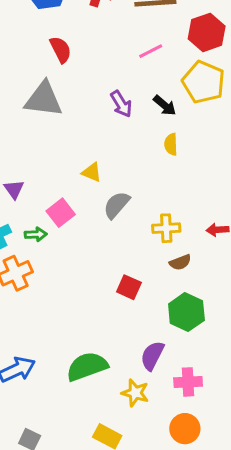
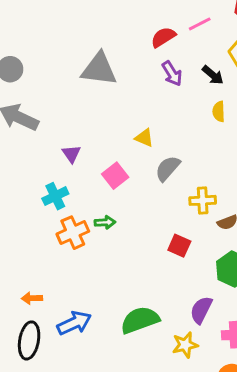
red semicircle: (61, 50) -> (163, 37), moved, turned -95
yellow cross: (166, 228) -> (203, 200), moved
green arrow: (36, 234) -> (105, 222), moved
yellow star: (135, 393) -> (185, 345), turned -30

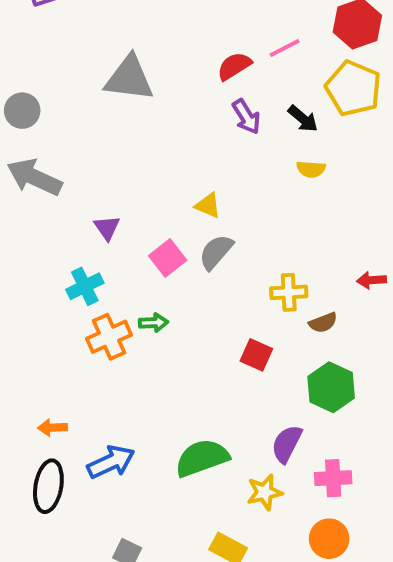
gray triangle: (99, 69) -> (129, 78), moved
yellow semicircle: (219, 111) -> (311, 169), turned -84
gray semicircle: (168, 168) -> (216, 252), moved

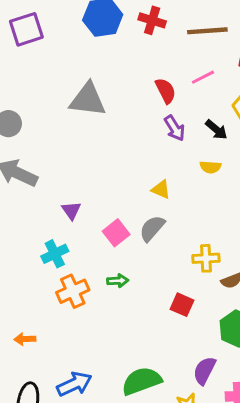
red semicircle: (234, 66) -> (166, 91), turned 95
yellow semicircle: (311, 169) -> (210, 167), moved
yellow triangle: (208, 205) -> (161, 189), moved
green arrow: (153, 323) -> (118, 281), moved
orange arrow: (52, 428) -> (25, 339), moved

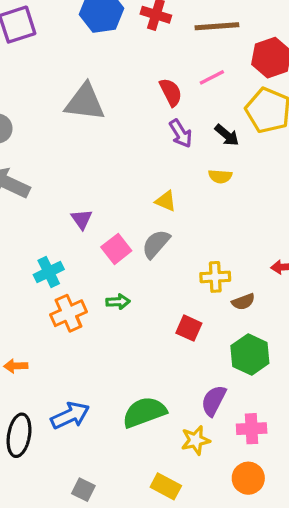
purple triangle: (71, 210) -> (82, 219), moved

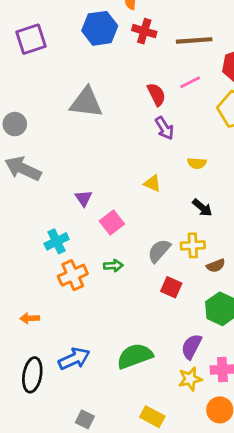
black arrow: (227, 135) -> (202, 208), moved
gray semicircle: (156, 244) -> (159, 251), moved
yellow star: (195, 440) -> (190, 379), moved

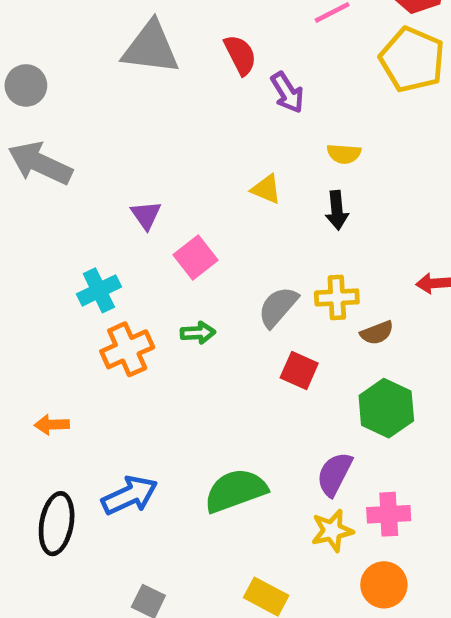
red semicircle: (156, 94) -> (240, 55), moved
black arrow: (202, 208) -> (337, 210), moved, turned 45

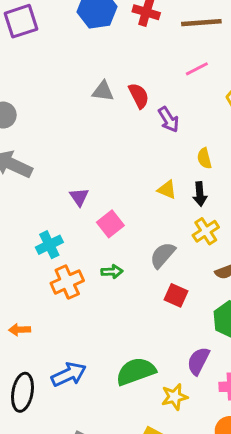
gray triangle: (151, 48) -> (103, 91), moved, size x0.6
yellow semicircle: (344, 154) -> (204, 158), turned 72
yellow triangle: (266, 189) -> (167, 190), moved
yellow cross: (337, 297) -> (206, 231), moved, turned -30
yellow star: (332, 531) -> (175, 397), moved

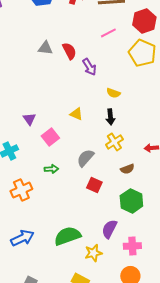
yellow semicircle: (204, 158) -> (113, 93), turned -56
yellow triangle: (167, 190) -> (76, 114), moved
orange cross: (67, 282) -> (21, 190), moved

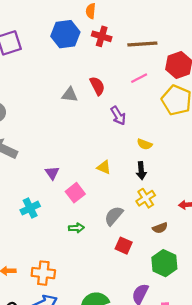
red semicircle: (69, 51) -> (97, 86), moved
orange cross: (21, 190) -> (43, 273), moved, turned 30

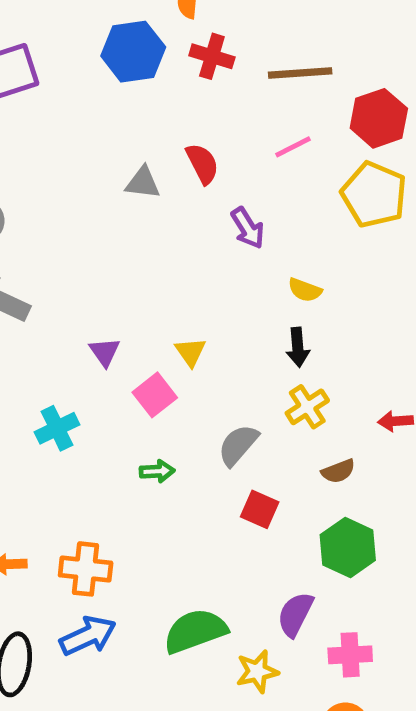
yellow triangle: (104, 167) -> (190, 352), moved, turned 32

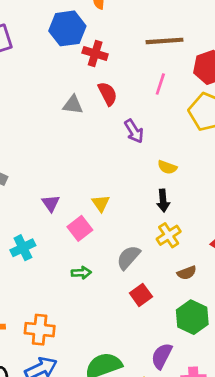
red cross: (212, 56) -> (95, 53), moved
pink line: (293, 147) -> (160, 84), turned -45
red square: (260, 509) -> (141, 295), turned 30

